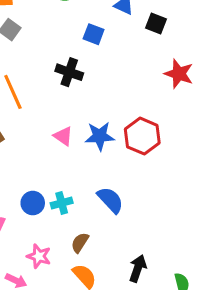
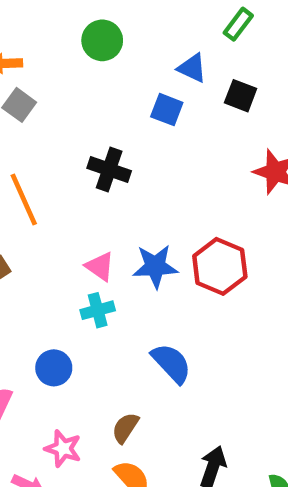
blue square: (94, 34) -> (167, 110), moved
cyan cross: (62, 203) -> (98, 310), moved

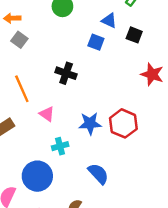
pink triangle: (100, 266) -> (47, 114), moved
blue circle: (54, 368) -> (37, 176), size x1.6

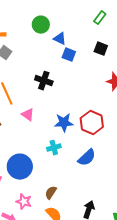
blue triangle: (109, 21) -> (60, 39), moved
cyan cross: (60, 146) -> (54, 148), moved
blue semicircle: (98, 174) -> (87, 158), moved, turned 90

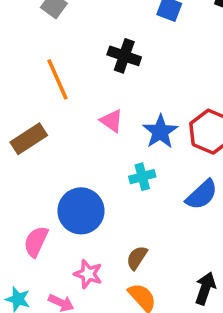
pink triangle: (28, 115) -> (112, 121), moved
blue star: (64, 123) -> (160, 132), turned -30

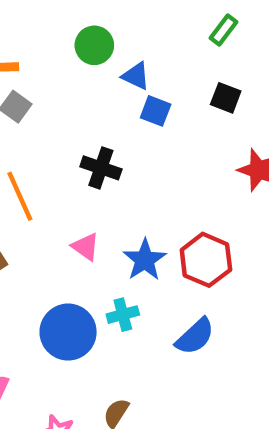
blue circle: (81, 211) -> (68, 332), moved

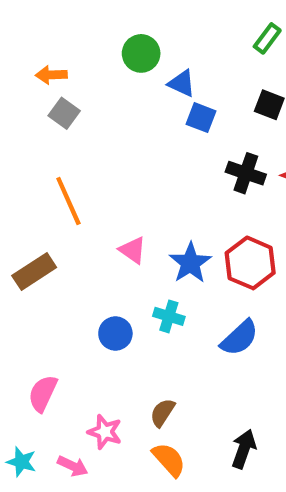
black cross: (101, 168) -> (246, 173), moved
cyan cross: (123, 315) -> (169, 316), turned 32
blue circle: (68, 332) -> (115, 334), size x0.6

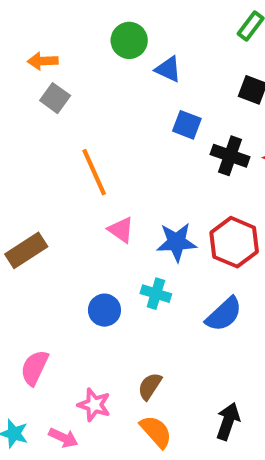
blue square: (201, 118) -> (187, 125), moved
orange line: (68, 201) -> (94, 172), moved
blue star: (190, 263) -> (177, 242), turned 30

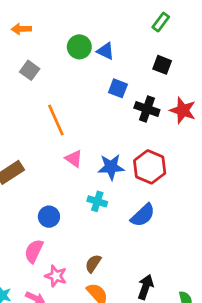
green circle: (129, 40) -> (79, 47), moved
orange arrow: (43, 61) -> (21, 29), moved
blue circle: (104, 310) -> (49, 217), moved
pink semicircle: (34, 368) -> (34, 251), moved

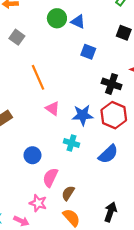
black cross: (147, 109) -> (112, 84), moved
pink semicircle: (34, 251) -> (50, 177), moved

